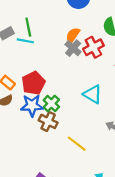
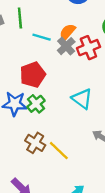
cyan line: (25, 41) -> (42, 37), moved
red pentagon: (33, 83) -> (33, 75), moved
brown cross: (48, 121) -> (35, 143), moved

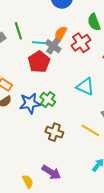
gray cross: (66, 46) -> (53, 46), moved
red pentagon: (33, 75) -> (39, 62), moved
yellow line: (59, 151) -> (90, 130), moved

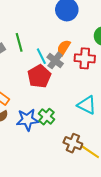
cyan line: (40, 43) -> (41, 56), turned 56
red cross: (81, 43) -> (85, 58), turned 36
brown cross: (54, 132) -> (73, 143), moved

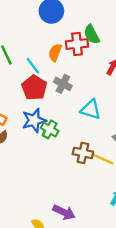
red cross: (85, 58) -> (77, 44), moved
gray cross: (55, 60) -> (63, 84), moved
blue star: (27, 120) -> (34, 120), moved

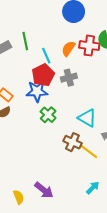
gray cross: (63, 84) -> (69, 78), turned 35
cyan triangle: (91, 109) -> (87, 118), moved
blue star: (34, 120) -> (37, 91), moved

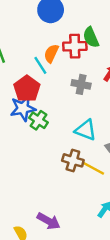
cyan line: (46, 56) -> (40, 65), moved
gray cross: (69, 78) -> (81, 84), moved, turned 35
green cross: (48, 115) -> (39, 120), moved

